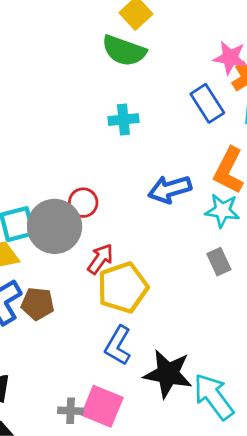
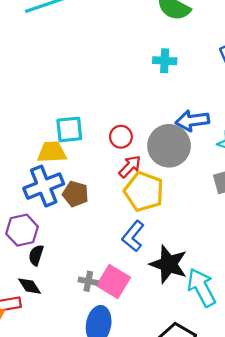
red circle: (83, 203) -> (121, 137), moved
gray circle: (55, 226) -> (169, 146), moved
yellow pentagon: (123, 288) -> (144, 192), turned 30

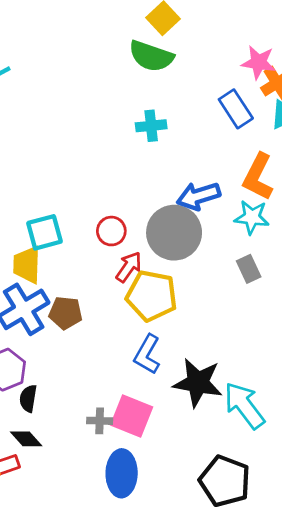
yellow trapezoid: (52, 152) -> (27, 265), turned -76

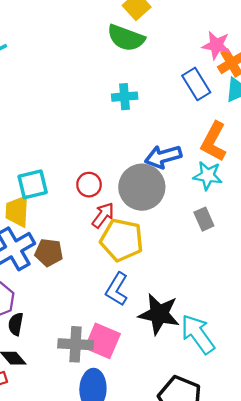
gray cross: (100, 421) -> (76, 344), size x1.6

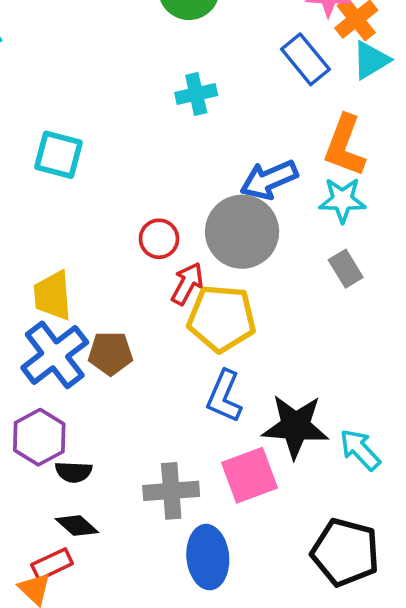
cyan square: (33, 184) -> (59, 155), moved, turned 36
black semicircle: (16, 324) -> (74, 472), turned -90
cyan arrow: (198, 334) -> (360, 450), size x0.7
pink square: (103, 341) -> (249, 475), moved, turned -36

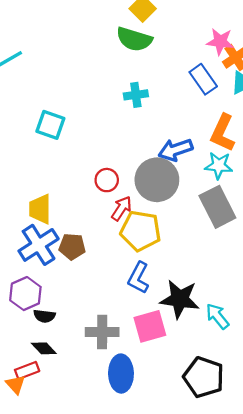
gray rectangle: (346, 269) -> (217, 207), size x1.8

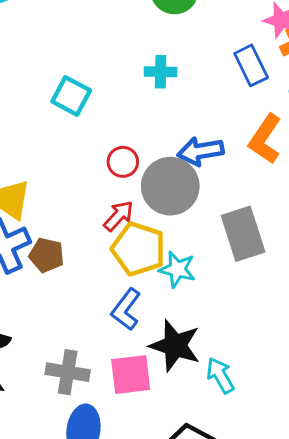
cyan square: (50, 125) -> (71, 96), moved
cyan star: (219, 165) -> (177, 269), moved
red circle: (107, 180) -> (123, 162), moved

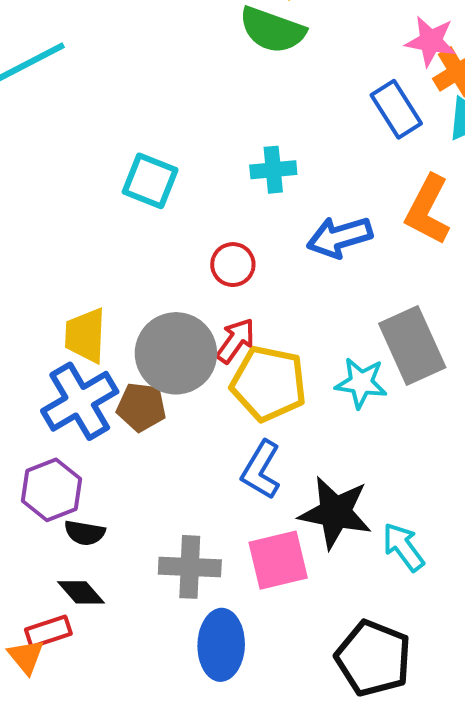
cyan cross: (161, 72) -> (273, 170), moved
gray circle: (170, 186) -> (176, 353), moved
cyan star: (177, 269) -> (361, 383), moved

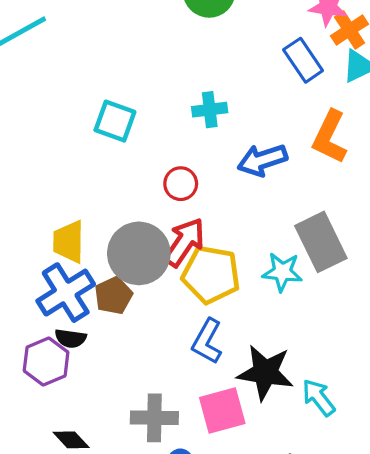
red arrow: (235, 341) -> (184, 242), size x1.4
brown pentagon: (141, 407) -> (113, 296), turned -30
black semicircle: (85, 533) -> (71, 338), moved

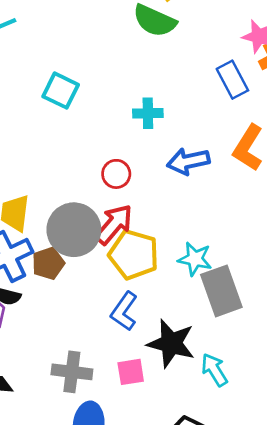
cyan square: (115, 121) -> (61, 91), moved
gray rectangle: (321, 242) -> (221, 291), moved
pink square: (222, 411) -> (131, 372), size x0.7

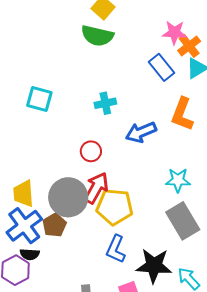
cyan star: (195, 259) -> (178, 180), moved

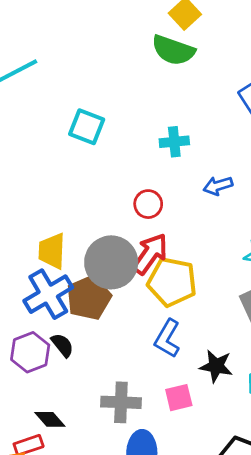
blue arrow: (141, 132) -> (218, 186), size x0.7
brown pentagon: (54, 225) -> (89, 298), size x1.4
black semicircle: (30, 254) -> (62, 345), moved, turned -138
black star: (154, 266) -> (216, 366), size x0.7

